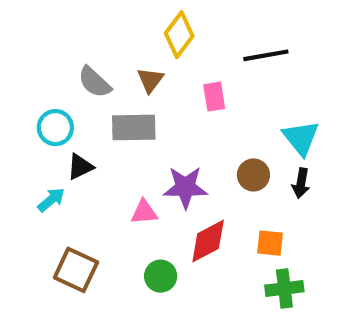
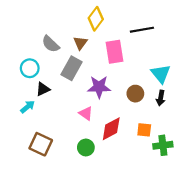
pink rectangle: (214, 97) -> (114, 52), size x1.5
gray rectangle: (134, 128) -> (72, 68), turned -60
purple star: (185, 187) -> (99, 87), moved
pink triangle: (144, 212) -> (86, 113), moved, turned 40
green cross: (284, 288) -> (163, 145), moved

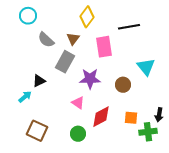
cyan circle: (30, 68) -> (28, 16), moved
black arrow: (161, 98) -> (159, 115), moved

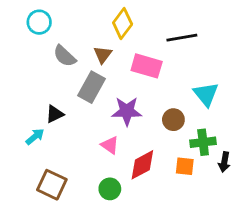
pink rectangle: (104, 47) -> (147, 66), turned -65
green cross: (148, 132) -> (203, 142), moved

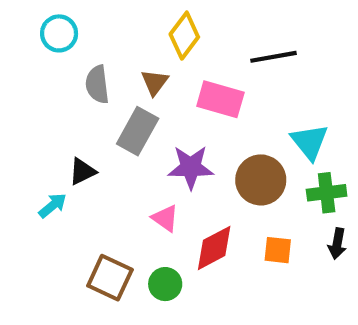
gray semicircle: (65, 56) -> (97, 84), turned 40
brown circle: (173, 120) -> (261, 180), size x1.5
green cross: (203, 142) -> (327, 193), moved
brown square: (52, 185) -> (110, 278), moved

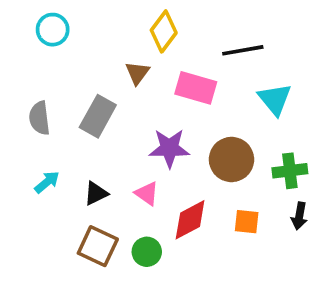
gray semicircle: (97, 84) -> (39, 118), moved
gray rectangle: (138, 131) -> (98, 116), moved
cyan triangle: (310, 142) -> (275, 99), moved
black triangle: (82, 171) -> (96, 193), moved

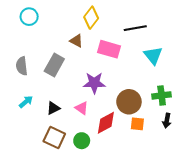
brown triangle: (137, 73) -> (76, 41), turned -40
brown circle: (231, 159) -> (129, 102), moved

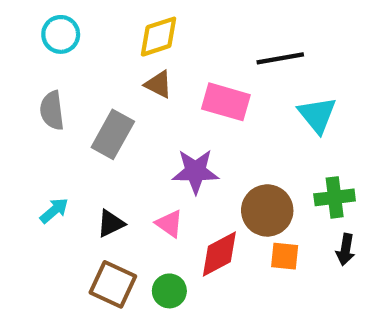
yellow diamond: (91, 18) -> (159, 37), moved, turned 35
gray semicircle: (22, 66) -> (52, 110), moved

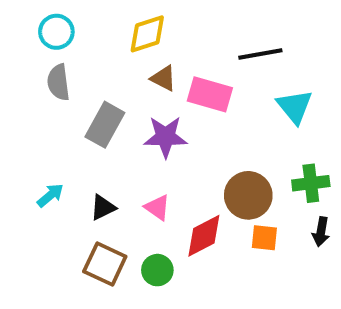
brown triangle: (159, 84) -> (163, 78), moved
gray semicircle: (52, 110) -> (58, 82), moved
purple star: (195, 171) -> (165, 137), moved

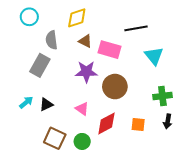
gray semicircle: (58, 82) -> (52, 40), moved
gray rectangle: (105, 125) -> (40, 65), moved
brown circle: (248, 195) -> (115, 87), moved
black triangle: (103, 207) -> (46, 104), moved

